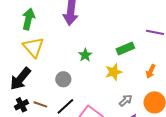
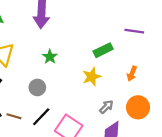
green star: (85, 55) -> (50, 57), moved

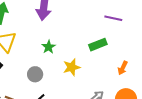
purple line: (134, 31) -> (113, 18), moved
yellow star: (92, 77) -> (72, 67), moved

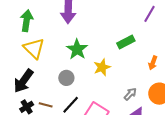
purple line: (113, 18) -> (150, 14), moved, turned -66
green star: (49, 47) -> (77, 49), size x1.5

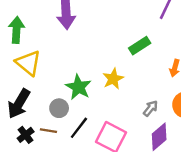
green star: (77, 49) -> (78, 87), moved
gray circle: (66, 78) -> (59, 108), moved

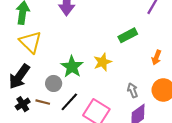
gray arrow: (150, 108) -> (133, 90), turned -64

